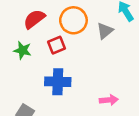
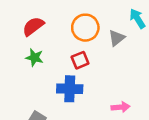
red semicircle: (34, 19) -> (33, 26), moved
red square: (56, 45) -> (80, 60), moved

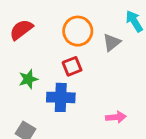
green star: (34, 58) -> (28, 79), moved, turned -30

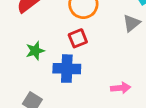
gray triangle: (112, 42) -> (132, 23), moved

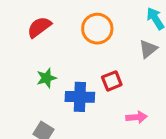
red square: (78, 38) -> (112, 81), moved

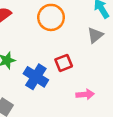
blue cross: (80, 97) -> (36, 77), turned 30

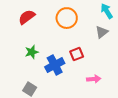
blue cross: (36, 77) -> (55, 65), turned 30

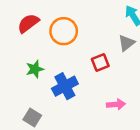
orange circle: (67, 18) -> (64, 31), moved
red square: (77, 54) -> (100, 63), moved

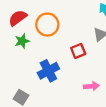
green star: (35, 69) -> (22, 41), moved

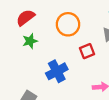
orange circle: (47, 25) -> (68, 24), moved

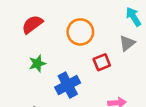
green star: (30, 41) -> (37, 64), moved

